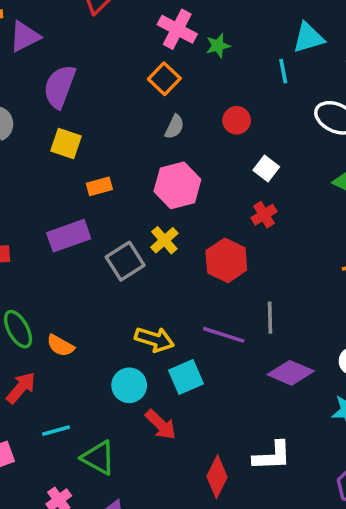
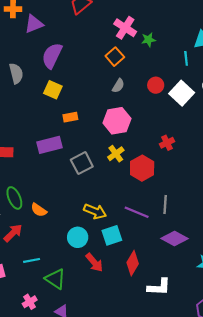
white square: (266, 169) -> (182, 93), moved, size x1.6
yellow cross: (164, 240) -> (116, 154), moved
red diamond: (217, 477) -> (133, 263), moved

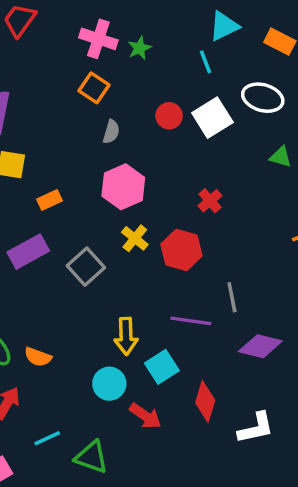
white square: (182, 93) -> (212, 118), turned 30
yellow arrow: (95, 211) -> (126, 336), turned 80

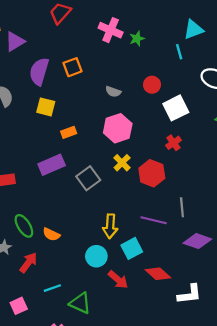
orange square: (94, 88) -> (72, 67), moved, turned 30
white square: (212, 118) -> (176, 108), moved
gray semicircle: (111, 132) -> (113, 92), turned 88
red diamond: (205, 401) -> (158, 274), turned -70

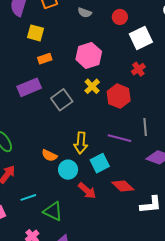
gray semicircle: (113, 92) -> (85, 13), moved
yellow square: (46, 107) -> (36, 33), moved
orange semicircle: (51, 234) -> (49, 155), moved

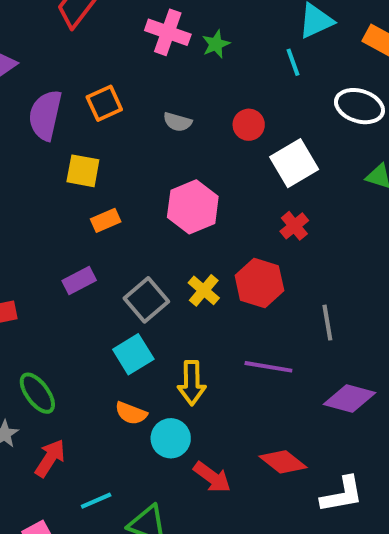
yellow cross: (92, 86) -> (204, 290), moved
purple rectangle: (29, 87) -> (79, 280), size x0.7
gray line: (145, 127) -> (327, 323), moved
cyan square: (100, 163) -> (133, 354), moved

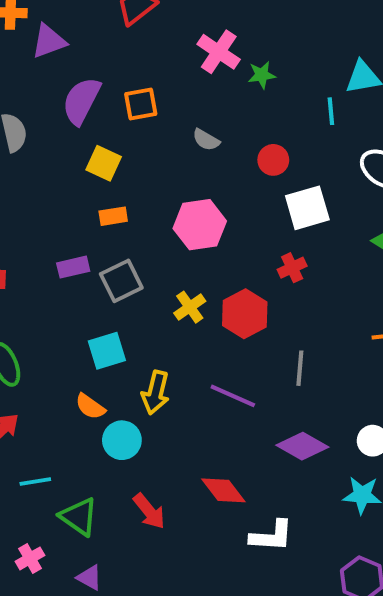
gray square: (146, 300) -> (121, 281), moved
red arrow: (212, 477) -> (149, 511), moved

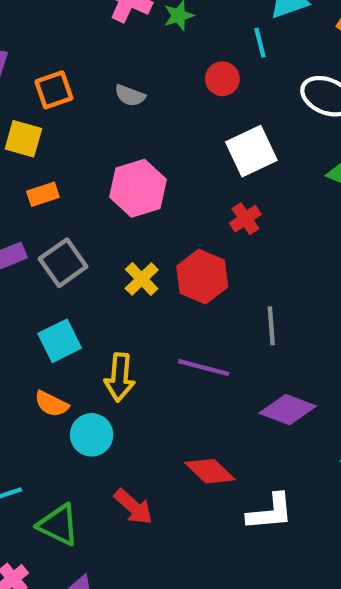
orange square: (141, 104) -> (54, 90), moved
red circle: (273, 160) -> (222, 79), moved

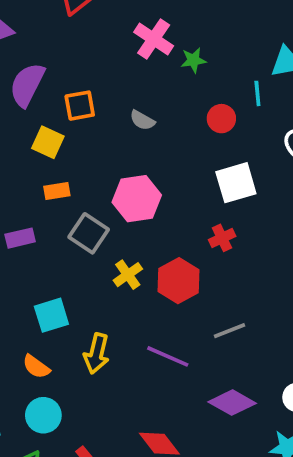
gray square: (63, 263) -> (89, 233), moved, turned -30
gray line: (271, 326) -> (230, 331), turned 64
cyan circle: (92, 435) -> (43, 415), moved

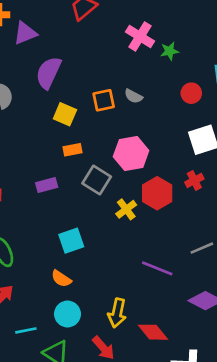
orange square: (80, 106) -> (104, 100), moved
red hexagon: (179, 281) -> (157, 193), moved
yellow arrow: (97, 354) -> (117, 313), moved

